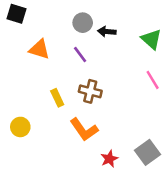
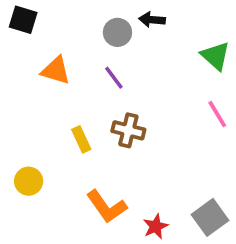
black arrow: (107, 32) -> (152, 20), moved
orange L-shape: (84, 130) -> (107, 207), moved

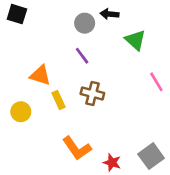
green triangle: (215, 56) -> (135, 40), moved
orange triangle: (56, 70) -> (40, 75), moved
yellow circle: (29, 181) -> (21, 112), moved
red star: (156, 227) -> (112, 163), turned -30

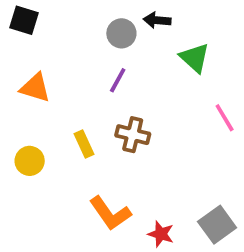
purple line: (82, 56) -> (118, 80), turned 66
orange triangle: (40, 75) -> (35, 88), moved

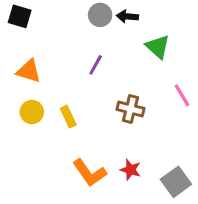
gray circle: (121, 33) -> (100, 15), moved
brown cross: (133, 135) -> (130, 109), moved
yellow circle: (30, 161) -> (32, 112), moved
red star: (161, 234) -> (130, 170), moved

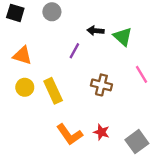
gray circle: (100, 15) -> (52, 12), moved
black arrow: (127, 16) -> (96, 31), moved
yellow rectangle: (68, 117) -> (53, 91), size x1.5

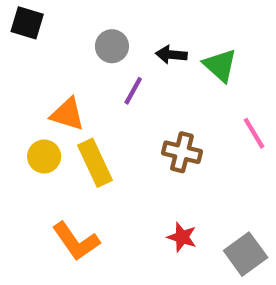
gray circle: (52, 12) -> (112, 46), moved
orange triangle: (22, 55) -> (67, 114), moved
orange L-shape: (70, 134) -> (76, 241), moved

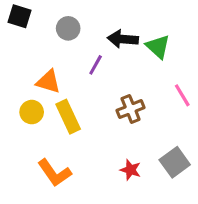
gray circle: (112, 46) -> (68, 28), moved
black arrow: (171, 55) -> (123, 39), size x1.4
brown cross: (182, 152) -> (131, 109), turned -36
gray square: (246, 254) -> (175, 162), moved

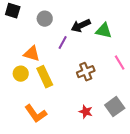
black arrow: (123, 39) -> (81, 26), turned -30
green triangle: (158, 47) -> (104, 31), turned -30

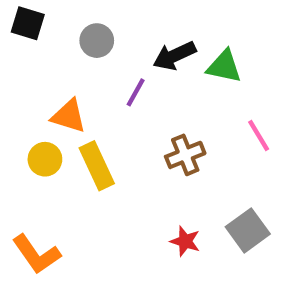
orange L-shape: (36, 114) -> (36, 254), moved

